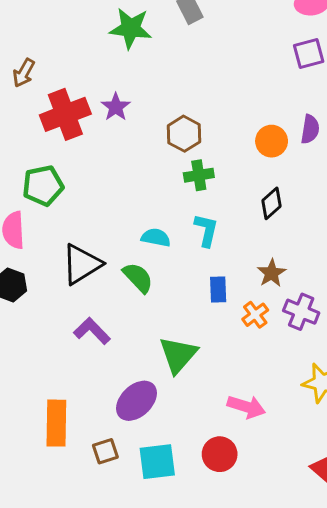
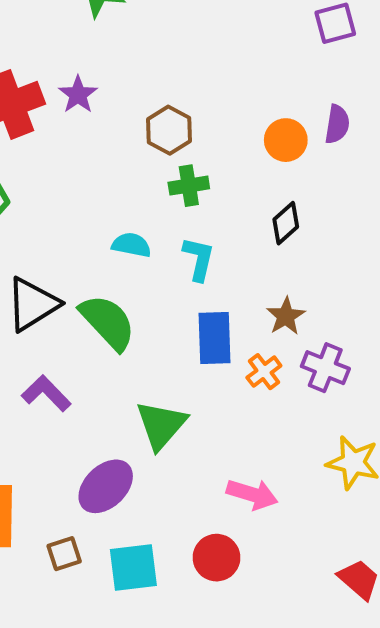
cyan semicircle: (156, 238) -> (131, 245), moved
green semicircle: (138, 278) -> (108, 322), size x1.4
blue rectangle: (218, 289) -> (215, 338), size x1.5

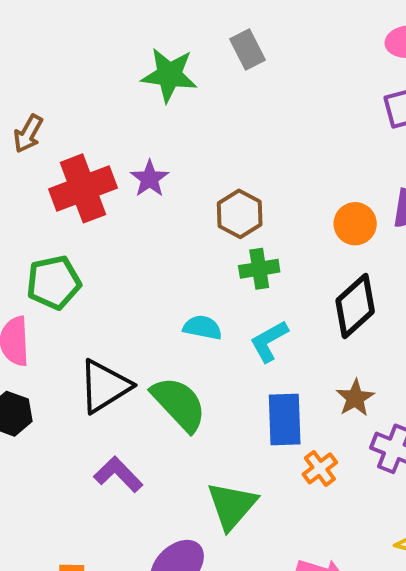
black diamond: (286, 223) -> (355, 306), size x1.5
cyan L-shape: (199, 259) -> (269, 341), turned -132
orange cross: (264, 372) -> (320, 468), moved

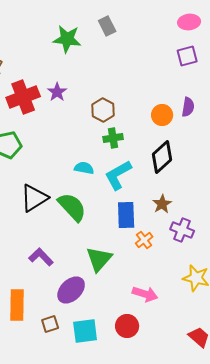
cyan L-shape: (269, 341) -> (118, 175), size x1.4
purple L-shape: (118, 474) -> (41, 257), moved

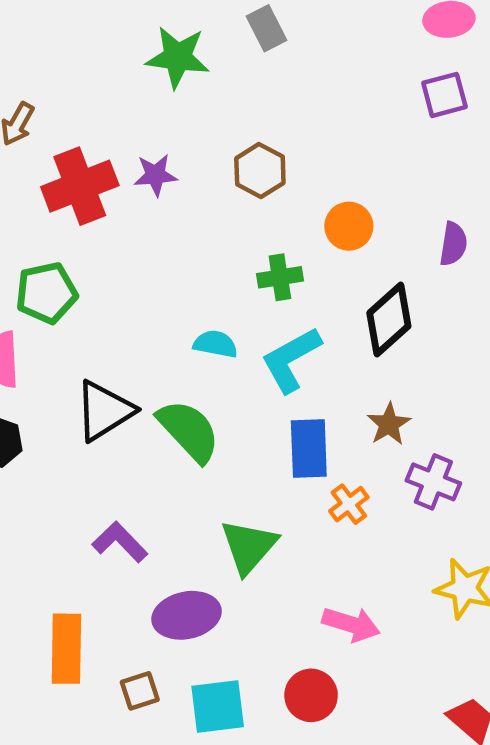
purple star: (57, 92) -> (155, 175), turned 30
purple semicircle: (188, 107) -> (453, 244), moved
brown hexagon: (103, 110) -> (260, 171), moved
orange circle: (162, 115) -> (349, 226), moved
purple ellipse: (71, 290) -> (187, 615), turned 32

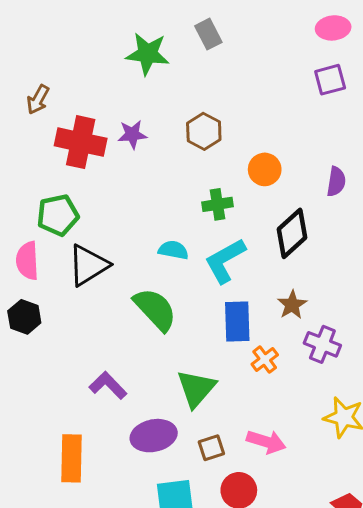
red cross: (80, 186) -> (81, 142), turned 33
black triangle: (104, 411) -> (88, 265), moved
brown square: (140, 691) -> (211, 448), moved

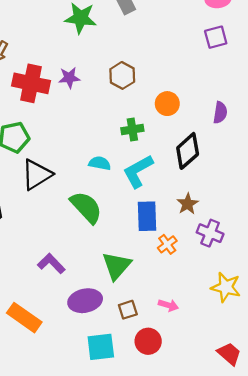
pink arrow: (266, 442) -> (168, 305), size x0.7
orange rectangle: (71, 458) -> (24, 318), turned -56

